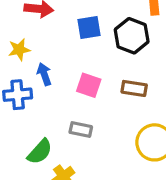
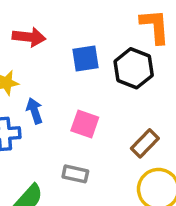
brown rectangle: (134, 88) -> (145, 143), moved, turned -55

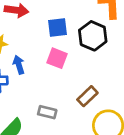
pink square: (85, 124) -> (57, 58), moved
brown rectangle: (145, 143) -> (87, 96), moved

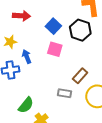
blue square: (58, 27) -> (53, 26), turned -35
gray rectangle: (47, 112) -> (65, 93), moved

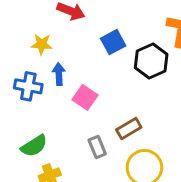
pink square: (55, 49) -> (85, 97), moved
gray rectangle: (65, 93) -> (97, 147), turned 40

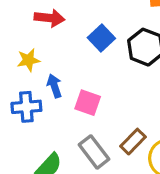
brown rectangle: (129, 128) -> (133, 142), moved
gray rectangle: (97, 147) -> (94, 152), moved, size x1.4

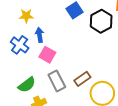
pink square: (88, 103) -> (47, 55), moved
blue cross: (26, 107) -> (20, 45), turned 30

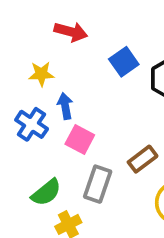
brown rectangle: (82, 79) -> (143, 159), moved
gray rectangle: (57, 81) -> (98, 184), turned 48

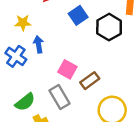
pink square: (80, 140) -> (67, 69), moved
gray rectangle: (98, 184) -> (59, 97), turned -50

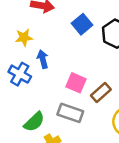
gray rectangle: (59, 97) -> (70, 113), turned -35

